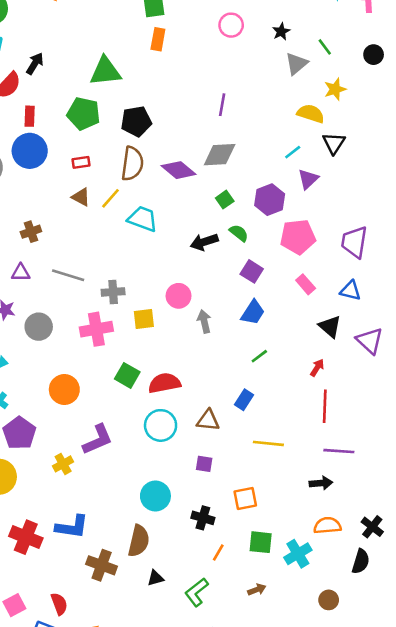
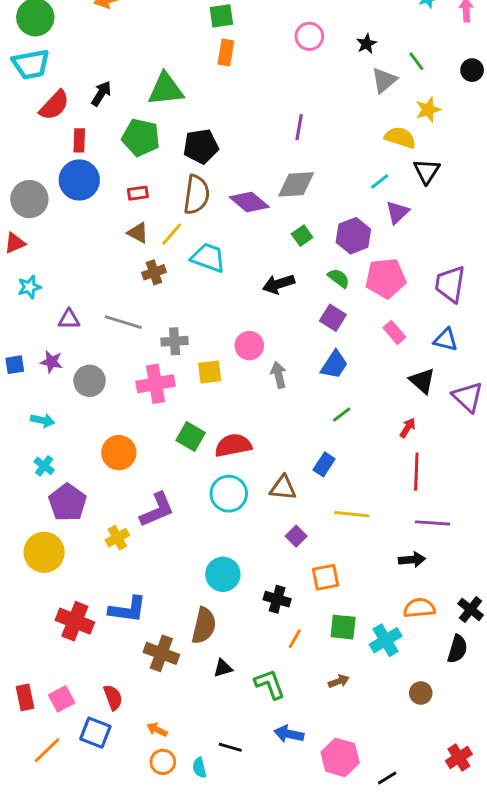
black arrow: (35, 64) -> (101, 94), moved
brown cross: (31, 232) -> (154, 272), moved
green semicircle: (239, 233) -> (339, 278), moved
purple square: (204, 464) -> (296, 536), moved, turned 36
green L-shape: (196, 592) -> (270, 684), turned 108

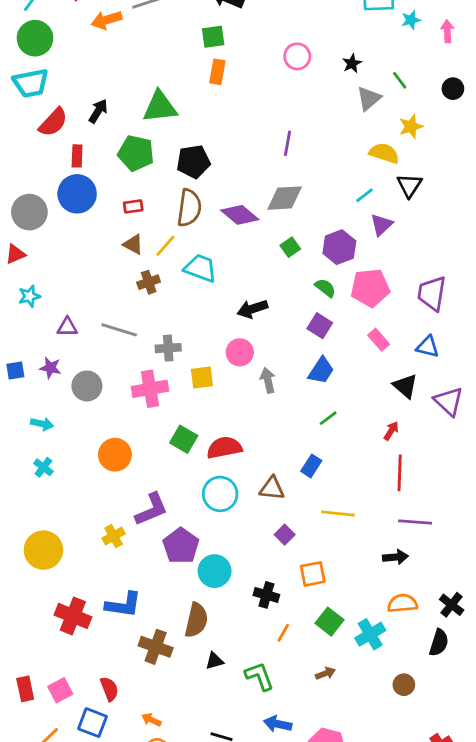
black arrow: (279, 284) -> (252, 309), moved
purple pentagon: (68, 502) -> (181, 546), moved
green square: (343, 627) -> (330, 622), turned 32

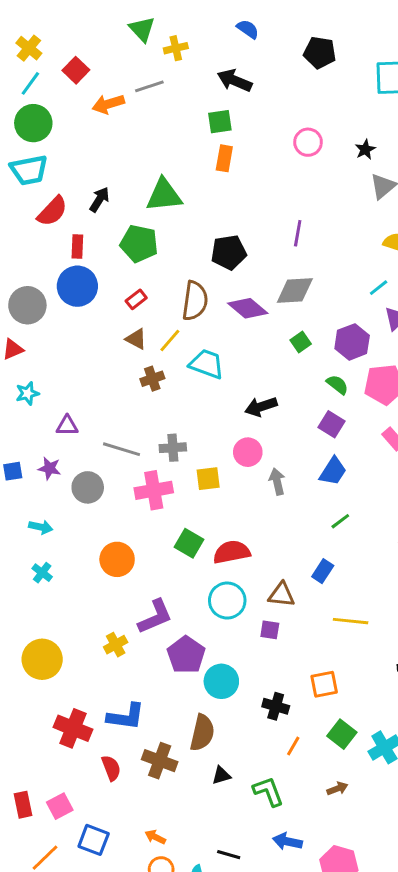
black pentagon: (193, 162) -> (229, 252), moved
red rectangle: (133, 206) -> (136, 299), turned -30
gray line: (119, 330) -> (121, 449), moved
purple square: (285, 535) -> (270, 630), moved, turned -36
red semicircle: (109, 689) -> (111, 768), moved

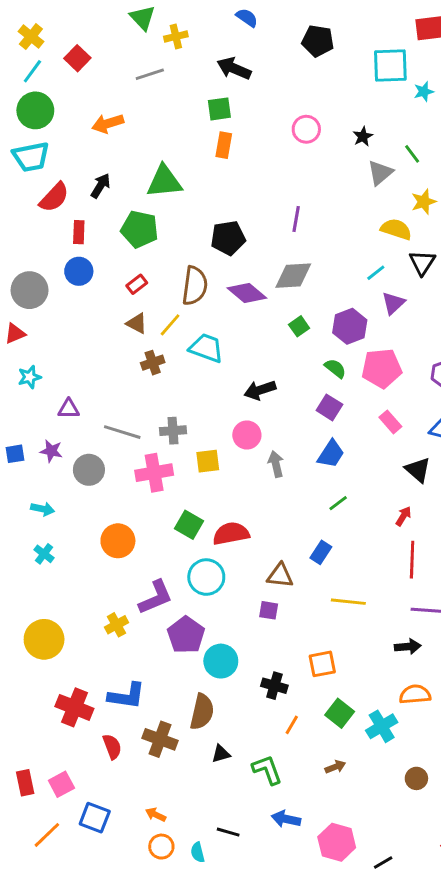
orange arrow: (108, 104) -> (108, 123), moved
blue circle: (77, 286) -> (79, 271), size x0.7
cyan circle: (227, 601) -> (206, 577), moved

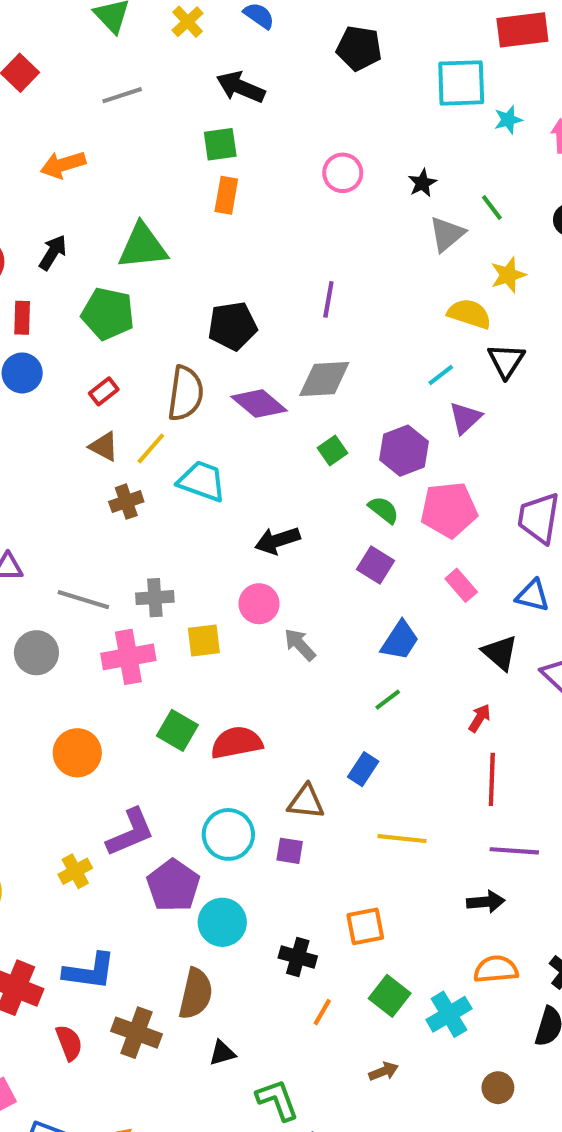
yellow cross: (176, 37) -> (188, 22), moved, turned -30
blue trapezoid: (331, 454) -> (400, 640), moved
gray arrow: (276, 464) -> (300, 645), turned -30
cyan circle: (206, 577) -> (228, 834), moved
green L-shape: (267, 770) -> (277, 1100), moved

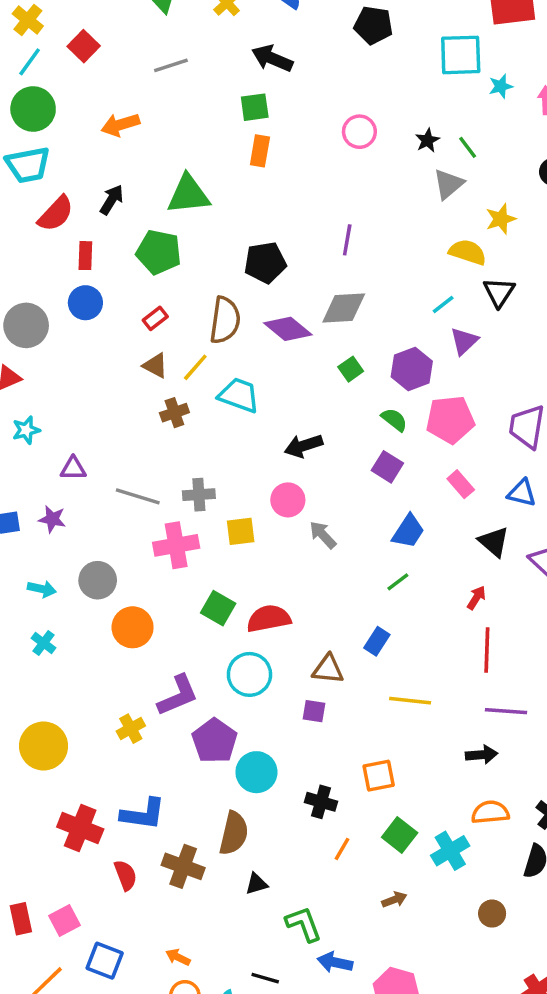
green line: (492, 208) -> (468, 147), moved
gray circle: (36, 653) -> (98, 580), moved
cyan circle: (228, 834) -> (249, 674), moved

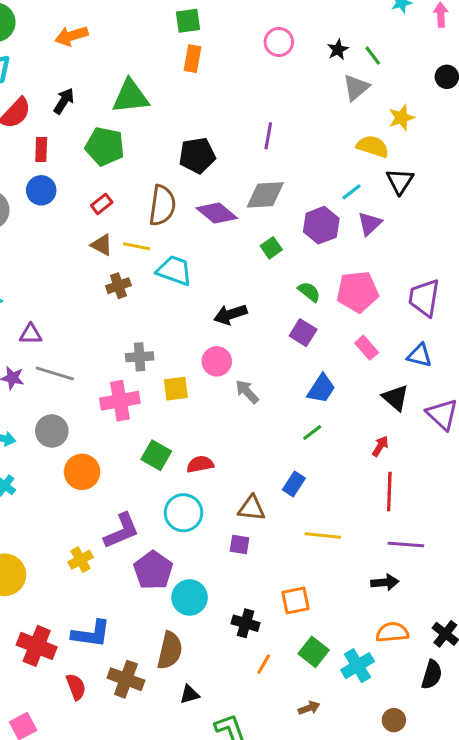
yellow line: (195, 367) -> (137, 246), turned 60
purple hexagon: (412, 369) -> (321, 225), moved
gray line: (138, 496) -> (55, 373), moved
red semicircle: (269, 619) -> (200, 464), size x0.7

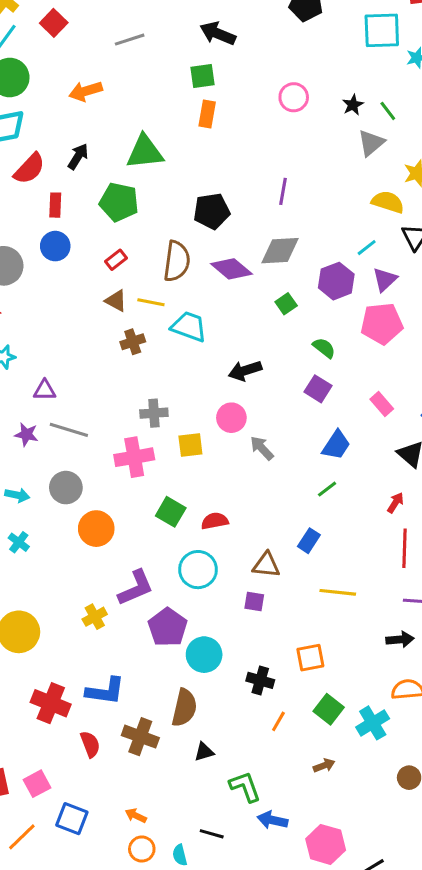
pink pentagon: (358, 292) -> (382, 324), moved

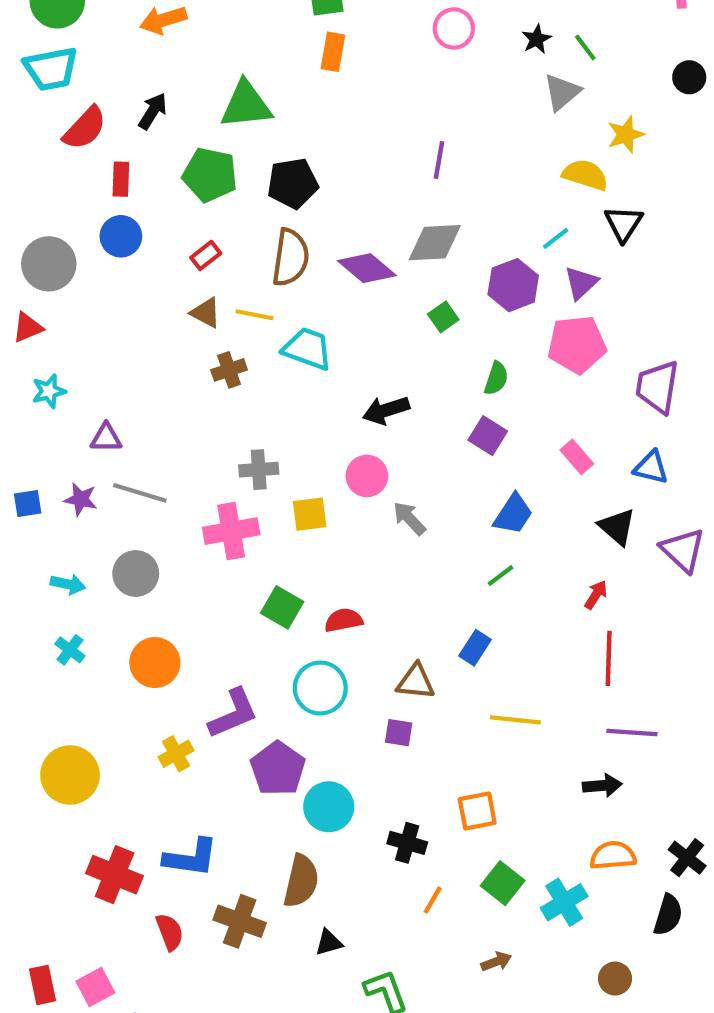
black pentagon: (212, 211) -> (293, 183), moved
green semicircle: (324, 348) -> (496, 378), turned 70
orange circle: (96, 529) -> (155, 663), moved

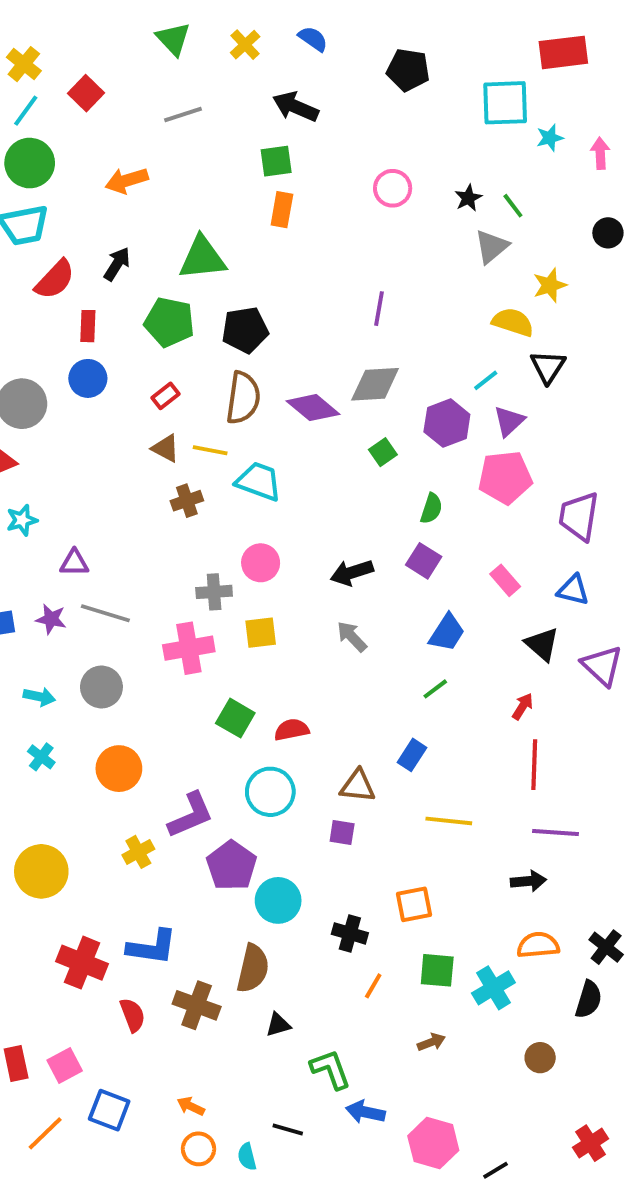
black arrow: (386, 410) -> (352, 573), moved
pink circle: (367, 476) -> (261, 563), moved
green square: (503, 883) -> (437, 970), turned -33

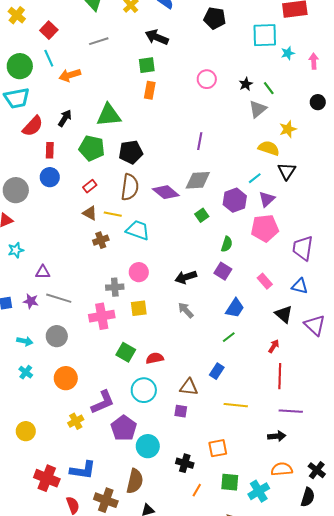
cyan line: (26, 111) -> (49, 58), moved, turned -60
yellow circle: (41, 871) -> (26, 431), size x0.7

